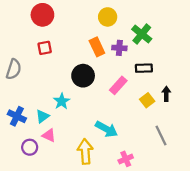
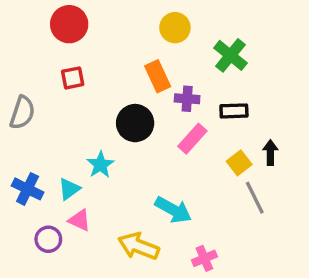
purple cross: (119, 48) -> (187, 99), moved
gray line: (161, 135) -> (255, 198), moved
yellow arrow: (85, 151) -> (139, 246), turned -65

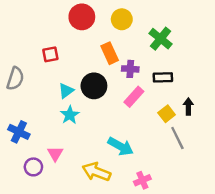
red circle: (69, 24) -> (82, 17), moved
cyan triangle: (69, 189) -> (66, 91), moved
pink triangle: (80, 220) -> (55, 154), turned 35

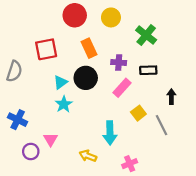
orange rectangle: (110, 53) -> (89, 48), moved
red square: (50, 54) -> (46, 49), size x1.5
yellow square: (167, 114) -> (138, 113), moved
cyan arrow: (121, 146) -> (110, 133), turned 60
yellow arrow: (96, 172) -> (88, 156), size x0.7

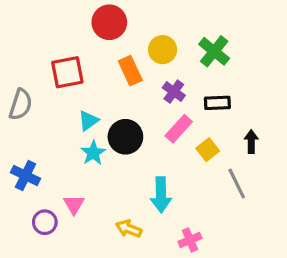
yellow circle: (111, 17) -> (163, 50), moved
purple cross: (119, 63) -> (174, 92), turned 32
black circle: (86, 78) -> (125, 137), moved
yellow square: (138, 113) -> (208, 150), moved

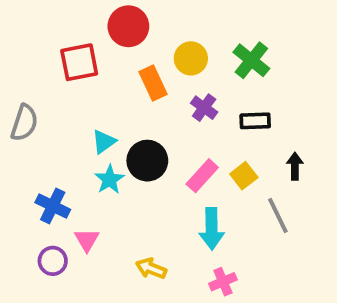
red square: (67, 72) -> (79, 62), moved
pink rectangle: (179, 129) -> (202, 176), moved
blue cross: (25, 175) -> (53, 206), moved
cyan arrow: (161, 195) -> (212, 229), moved

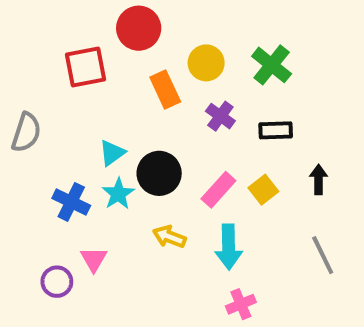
blue cross: (53, 206) -> (71, 202), moved
gray line: (278, 215) -> (323, 255), moved
yellow arrow: (151, 268) -> (169, 237), moved

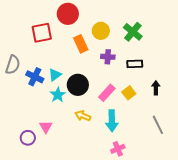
purple cross: (220, 116) -> (108, 57), turned -32
blue cross: (71, 202) -> (35, 77), moved

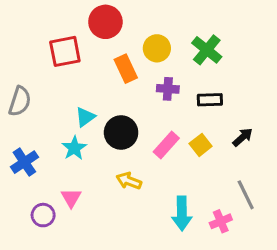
blue cross: (35, 77) -> (24, 162), moved, turned 30
black arrow: (156, 88) -> (243, 137), turned 48
cyan star: (58, 95) -> (74, 148), moved
cyan arrow: (112, 121) -> (182, 214), moved
pink cross: (118, 149) -> (221, 221), moved

